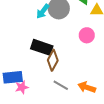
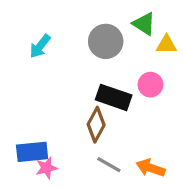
cyan arrow: (43, 11) -> (40, 46), moved
black rectangle: (42, 47) -> (114, 97), moved

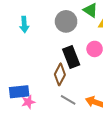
cyan arrow: (40, 46) -> (24, 24), turned -42
black rectangle: (114, 97) -> (71, 57), turned 50

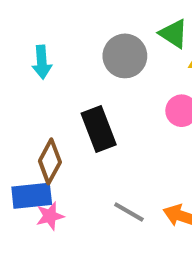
black rectangle: (71, 57) -> (99, 129), moved
brown diamond: (60, 74) -> (50, 161), moved

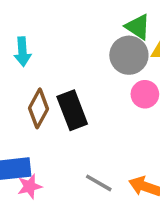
gray circle: (125, 56) -> (129, 55), moved
brown diamond: (50, 161) -> (38, 108), moved

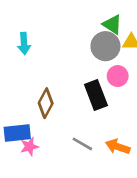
brown diamond: (38, 108) -> (46, 103), moved
black rectangle: (72, 110) -> (96, 95), moved

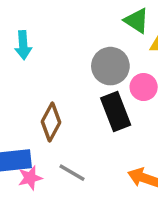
gray circle: (105, 46) -> (110, 66), moved
gray line: (82, 144) -> (72, 173), moved

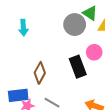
gray circle: (110, 66) -> (75, 25), moved

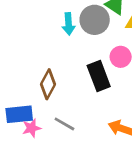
cyan arrow: (23, 28) -> (69, 24), moved

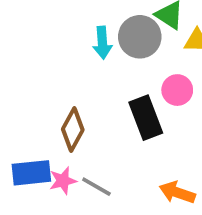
pink star: (32, 128) -> (63, 181), moved

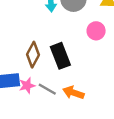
black rectangle: (146, 118) -> (60, 56), moved
orange arrow: (177, 193) -> (73, 93), moved

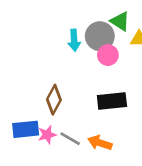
pink circle: (96, 31) -> (108, 55), moved
black rectangle: (60, 56) -> (112, 101), moved, turned -75

